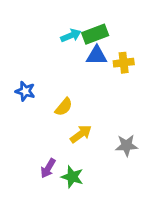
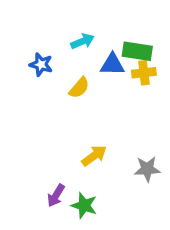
green rectangle: (95, 34) -> (137, 51), moved, turned 30
blue star: (25, 91) -> (41, 64), moved
yellow semicircle: (64, 107) -> (79, 88), moved

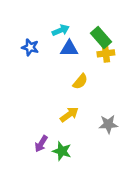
green rectangle: (137, 51) -> (101, 38), turned 40
blue triangle: (112, 64) -> (69, 49), moved
yellow semicircle: (79, 88) -> (80, 81), moved

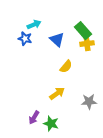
cyan arrow: (61, 30) -> (34, 25), moved
blue triangle: (69, 49) -> (57, 40), turned 42

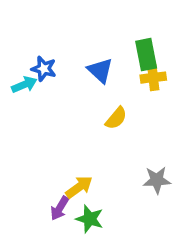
cyan arrow: (34, 25) -> (24, 85), moved
green rectangle: (83, 31) -> (146, 55), turned 30
yellow arrow: (57, 94) -> (79, 187), moved

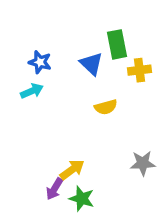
green rectangle: (146, 55) -> (117, 44), moved
cyan arrow: (24, 85) -> (32, 91), moved
yellow semicircle: (116, 118) -> (106, 107), turned 35

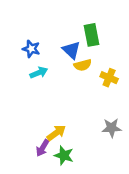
yellow cross: (139, 70) -> (109, 78), moved, turned 30
cyan arrow: (32, 91) -> (39, 73), moved
yellow semicircle: (106, 107) -> (83, 65), moved

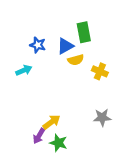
blue star: (31, 49) -> (38, 45), moved
blue triangle: (71, 50) -> (65, 46), turned 48
cyan arrow: (39, 73) -> (24, 70), moved

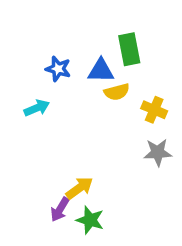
blue triangle: (65, 46) -> (101, 71), turned 30
gray star: (102, 117) -> (158, 152), moved

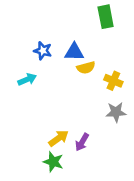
green rectangle: (129, 49) -> (106, 17), moved
purple arrow: (60, 209) -> (82, 142), moved
green star: (90, 220) -> (53, 162), moved

